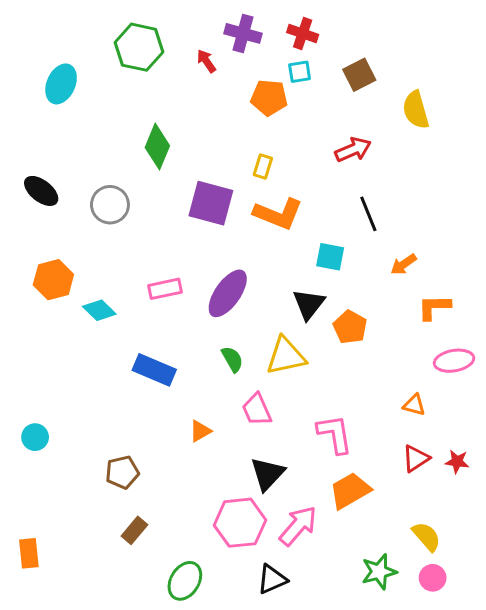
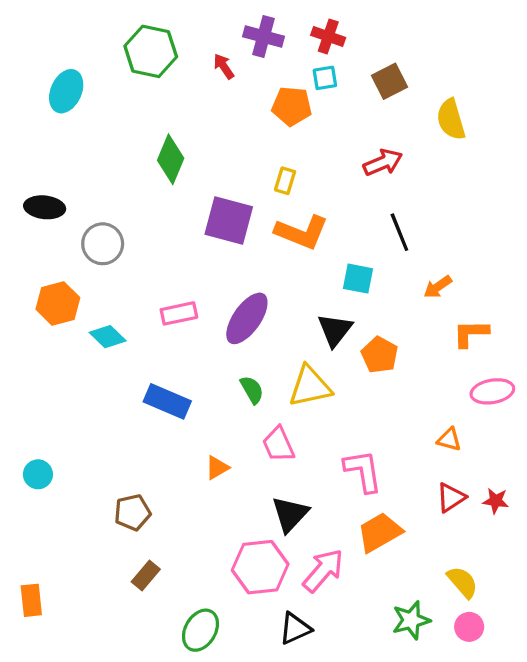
black ellipse: (41, 191) -> (45, 207), turned -32
gray circle: (110, 205) -> (103, 244), moved

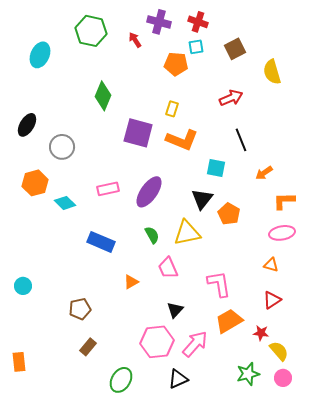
black ellipse: (45, 207) -> (27, 125), turned -65
pink ellipse: (492, 391) -> (282, 233), moved
red star: (496, 501) -> (261, 333), moved
black triangle: (290, 514) -> (175, 310), size x0.7

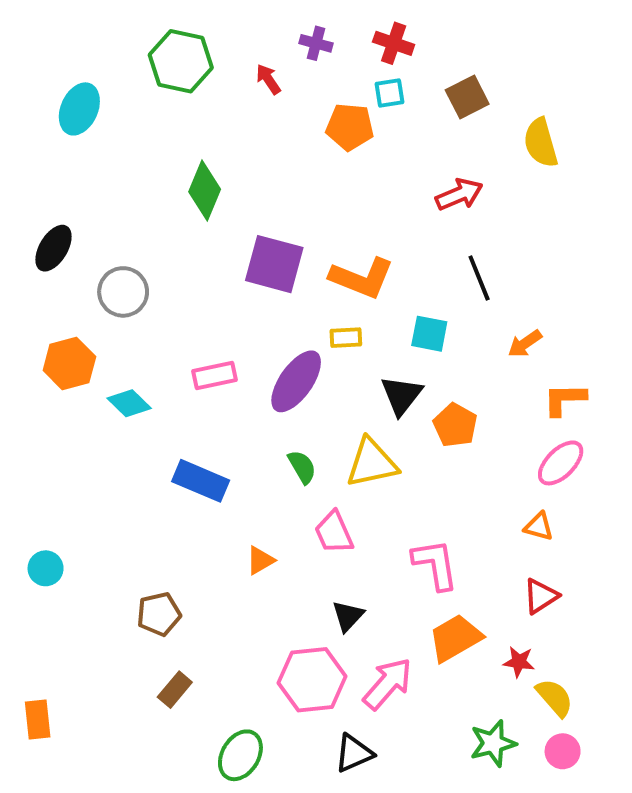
purple cross: (159, 22) -> (316, 43), size x0.7
yellow rectangle: (172, 109) -> (346, 338), moved, turned 70
pink ellipse: (282, 233) -> (561, 463), turned -35

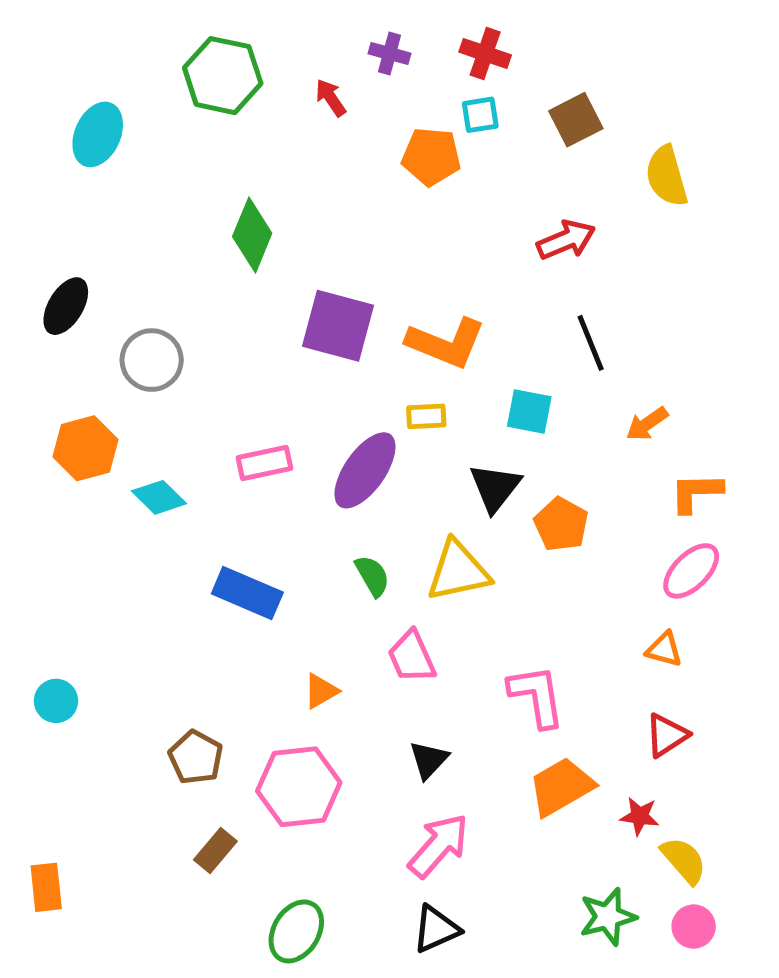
brown pentagon: (159, 614) -> (196, 757), turned -30
pink hexagon: (312, 680) -> (299, 787), moved
pink arrow: (388, 684) -> (439, 846), moved

